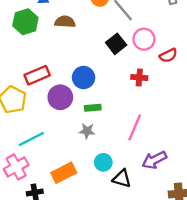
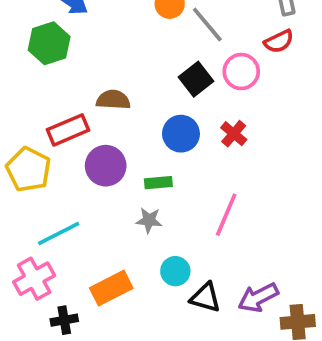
brown semicircle: (65, 22) -> (113, 100), moved
red semicircle: (168, 55) -> (279, 41), moved
blue circle: (84, 78) -> (181, 134), moved
red cross: (139, 78) -> (234, 134), turned 35
purple arrow: (154, 160) -> (258, 297), moved

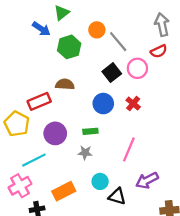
green hexagon: (49, 43) -> (69, 47), moved
purple circle: (106, 166) -> (55, 133), moved
purple arrow: (258, 297) -> (147, 180), moved

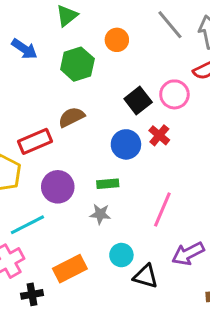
blue arrow: (41, 29) -> (24, 49), moved
gray line: (118, 42) -> (170, 25), moved
brown semicircle: (65, 84) -> (71, 117), turned -30
red cross: (133, 104) -> (159, 135), moved

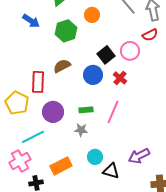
red rectangle: (35, 141) -> (38, 82), turned -65
blue circle: (126, 144) -> (93, 75), moved
pink line: (162, 210) -> (113, 112), moved

